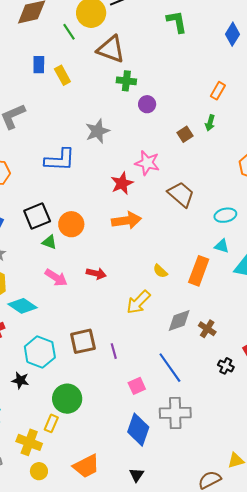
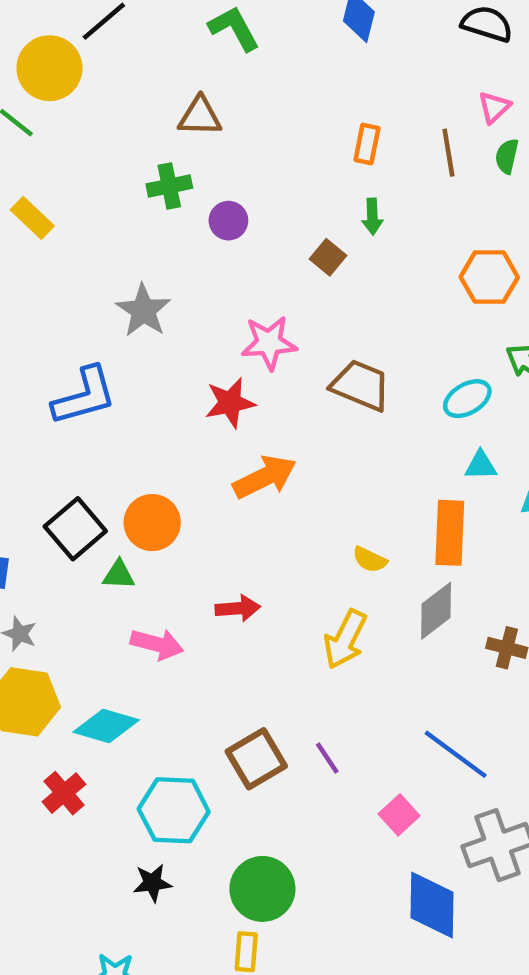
brown triangle: (111, 49) -> (200, 116), moved, size x0.7
red star: (122, 183) -> (230, 403), turned 30
gray diamond: (179, 320) -> (436, 611), moved

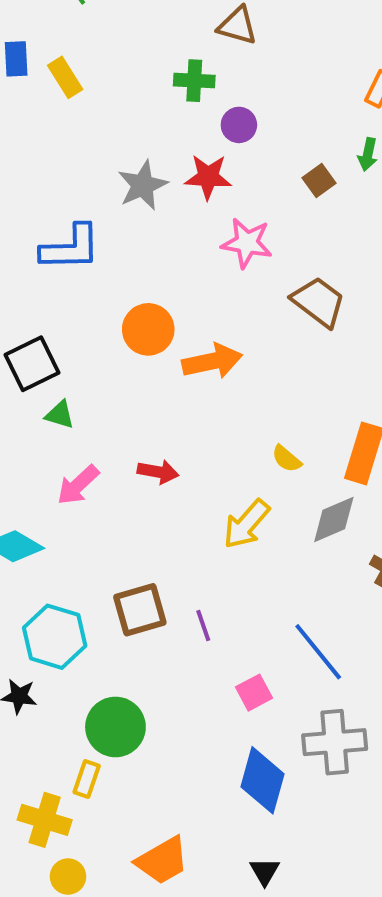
red star: (230, 403) -> (208, 177), moved
orange circle: (152, 523) -> (148, 329), moved
pink arrow: (157, 644) -> (78, 485), turned 108

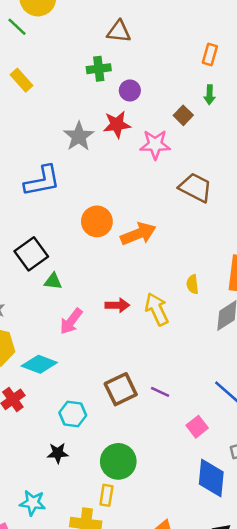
pink star: (247, 243) -> (155, 145), moved
yellow semicircle: (287, 459) -> (193, 284), turned 54
yellow arrow: (246, 524) -> (157, 309), moved, turned 124
purple line: (203, 625) -> (160, 392), turned -36
cyan hexagon: (55, 637) -> (73, 414), size x0.7

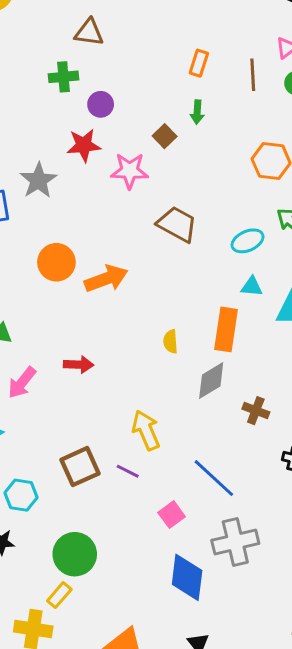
gray star: (79, 136) -> (38, 180), moved
yellow arrow: (157, 309) -> (146, 430), moved
yellow rectangle: (106, 495) -> (59, 595), turned 30

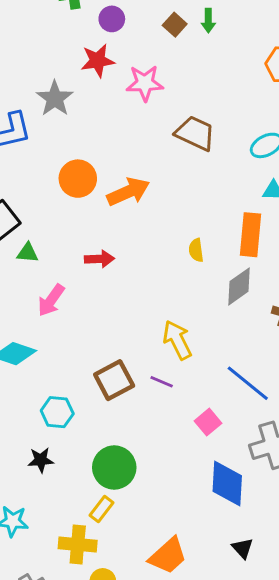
brown square: (165, 136) -> (175, 25), moved
red arrow: (79, 365) -> (99, 259), moved

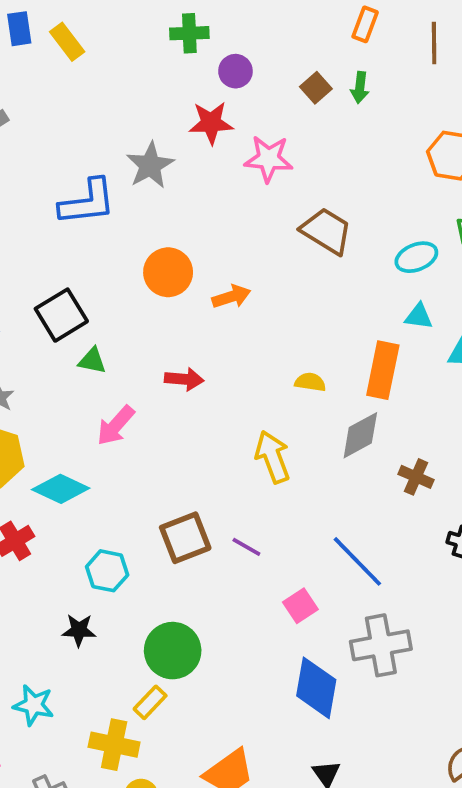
orange arrow: (128, 192) -> (231, 297), size x0.7
yellow semicircle: (196, 250) -> (310, 382), turned 100
yellow arrow: (177, 340) -> (273, 457), moved

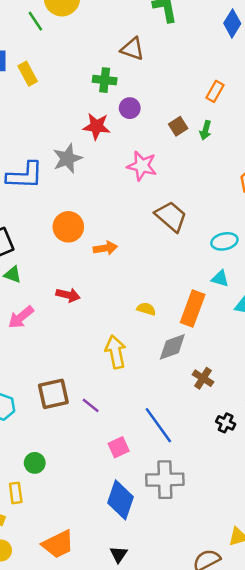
red star: (211, 123) -> (97, 126), moved
green circle: (173, 651) -> (35, 463), size x0.6
yellow rectangle: (150, 702) -> (16, 493), turned -60

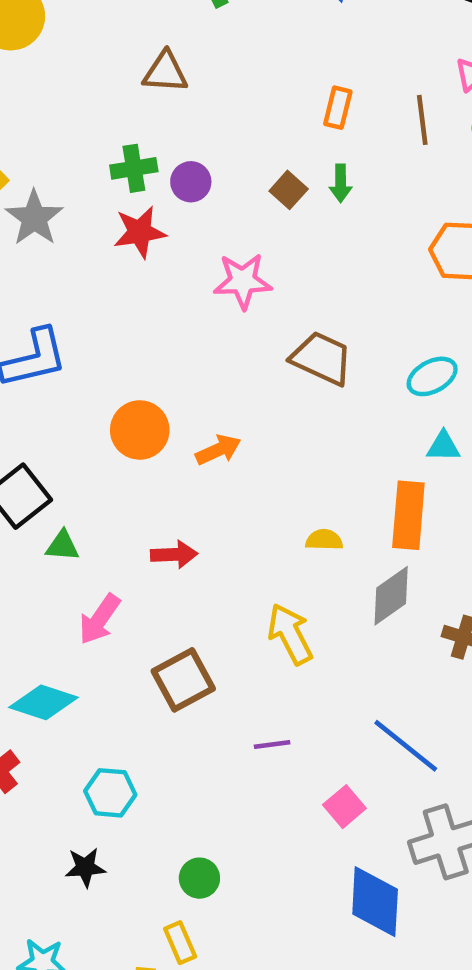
green cross: (105, 80) -> (134, 168), moved
gray star: (67, 159) -> (34, 218), moved
brown square: (53, 394) -> (183, 680), moved
purple line: (91, 405) -> (272, 744), turned -30

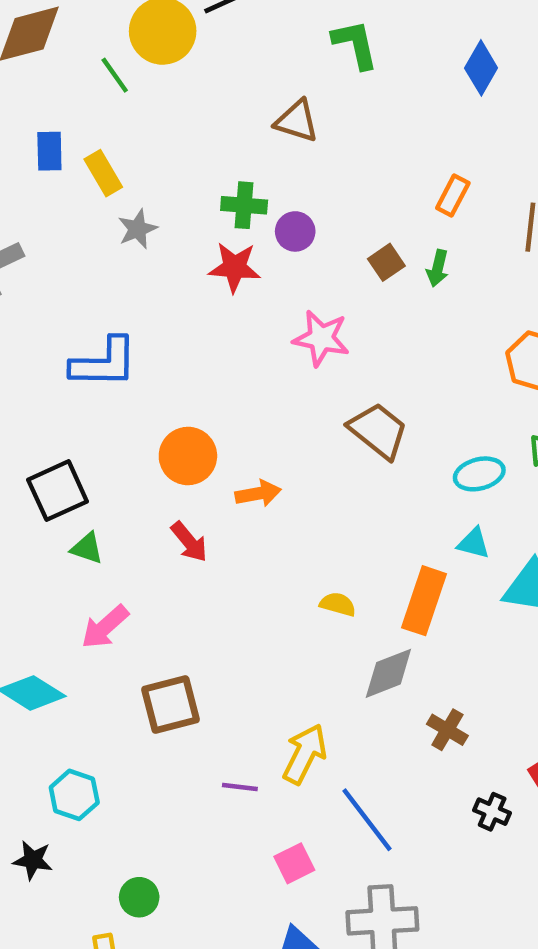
gray star: (34, 218) -> (137, 229), size x0.7
red arrow: (174, 554) -> (189, 542), moved, turned 39
yellow arrow: (290, 634) -> (305, 754), moved, turned 40

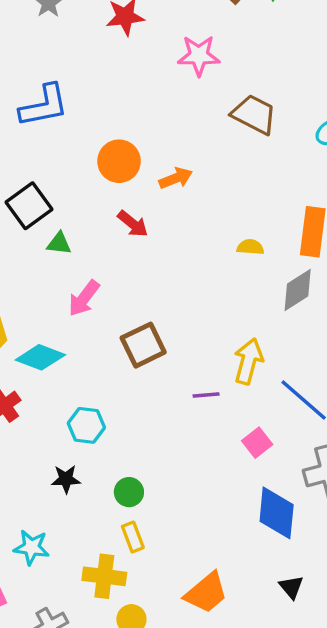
green circle: (139, 897) -> (129, 492), moved

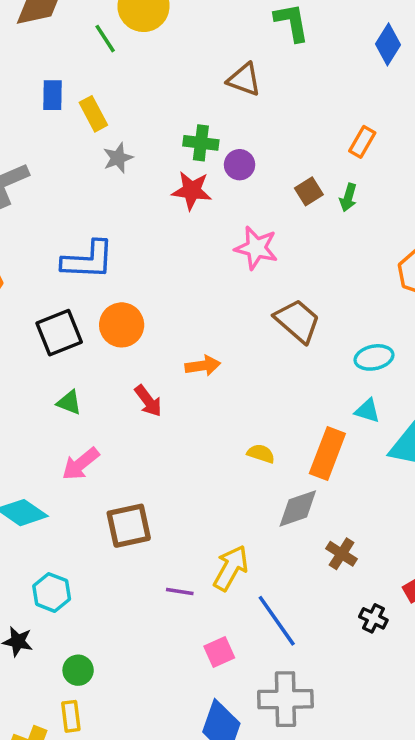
orange circle: (119, 161) -> (122, 325), moved
black square: (29, 206) -> (59, 333), moved

